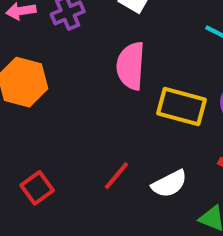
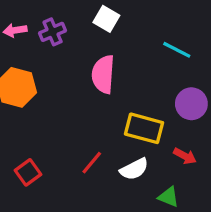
yellow rectangle: (182, 107) -> (144, 128), moved

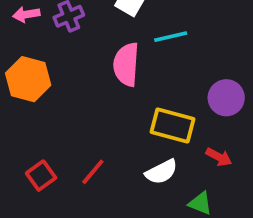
cyan line: (177, 50) -> (171, 37), moved, turned -40
red line: (92, 163) -> (93, 172), moved

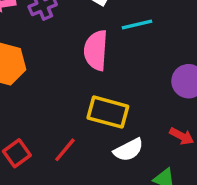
yellow rectangle: (172, 126) -> (108, 112), moved

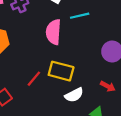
red line: (65, 150) -> (34, 79), moved

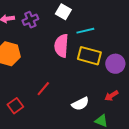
yellow rectangle: (61, 71) -> (89, 56), moved
red arrow: (108, 86) -> (111, 96), turned 120

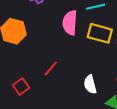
white semicircle: (80, 104) -> (90, 84), turned 102

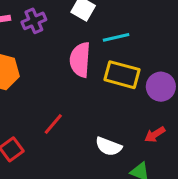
white semicircle: (90, 84) -> (109, 146), turned -54

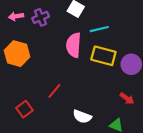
red arrow: (155, 134) -> (127, 98), turned -112
white semicircle: (109, 146) -> (82, 117), moved

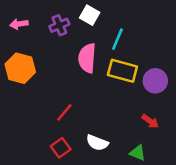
purple cross: (41, 17) -> (59, 25), moved
cyan line: (99, 29) -> (117, 39), turned -54
red square: (25, 109) -> (61, 148), moved

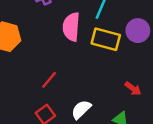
purple circle: (155, 81) -> (138, 31), moved
white semicircle: (97, 143) -> (81, 109), turned 115

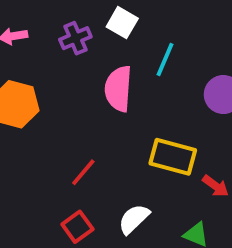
yellow rectangle: (106, 39) -> (173, 157), moved

